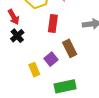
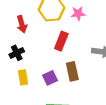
black cross: (17, 36) -> (17, 53), moved
yellow rectangle: (34, 70) -> (23, 77), moved

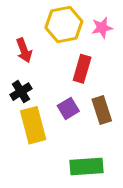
yellow rectangle: (23, 77) -> (33, 125), size x1.6
purple square: (50, 78) -> (68, 108), moved

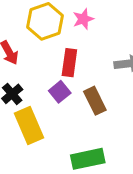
purple square: (68, 108) -> (60, 92), moved

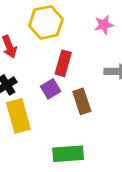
pink star: (83, 19) -> (104, 25), moved

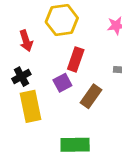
brown rectangle: (82, 101) -> (91, 96), turned 50

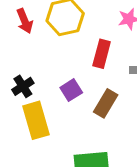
red arrow: (26, 41) -> (25, 21), moved
red rectangle: (76, 59) -> (102, 54), moved

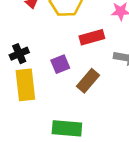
red rectangle: (102, 54) -> (92, 37), turned 50

